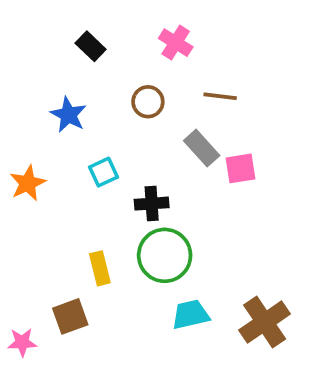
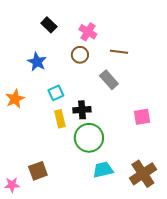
pink cross: (176, 43) -> (88, 32), moved
pink square: (240, 168) -> (142, 117), moved
yellow rectangle: (100, 268) -> (60, 119), moved

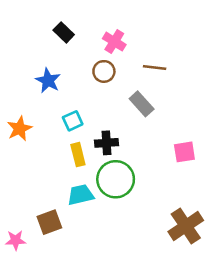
cyan trapezoid: (103, 170) -> (81, 195), moved

